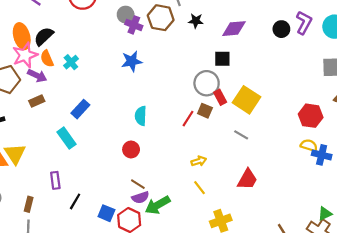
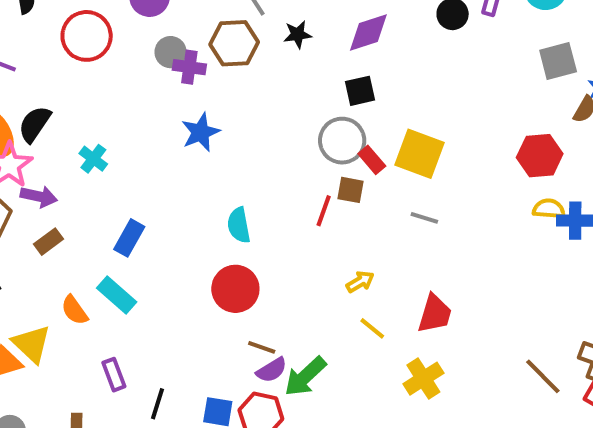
orange semicircle: (47, 59) -> (75, 310), moved
red circle: (131, 149) -> (235, 289), size x1.5
red trapezoid: (247, 179) -> (435, 314), moved

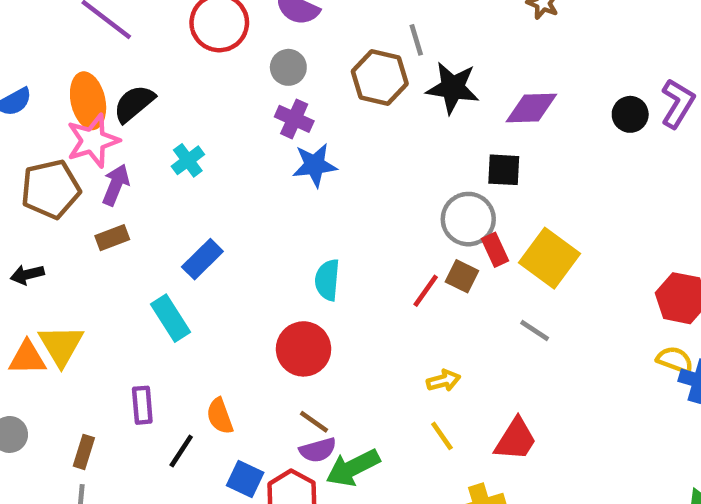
black star: (298, 34) -> (453, 88), size x1.6
gray circle: (171, 52) -> (288, 67), moved
purple cross: (189, 67) -> (294, 119), moved
purple arrow: (39, 196) -> (116, 185), turned -96
orange semicircle: (75, 310) -> (220, 416), moved

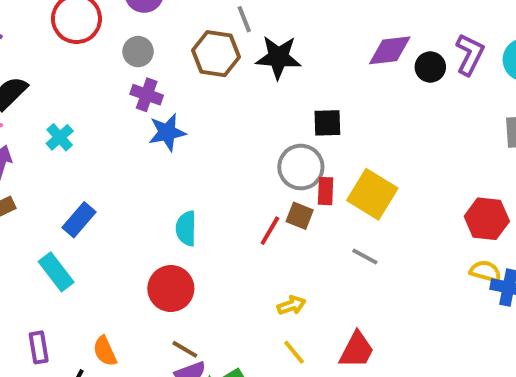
purple diamond: (531, 108) -> (390, 50), moved
red rectangle: (495, 250) -> (326, 191), turned 32

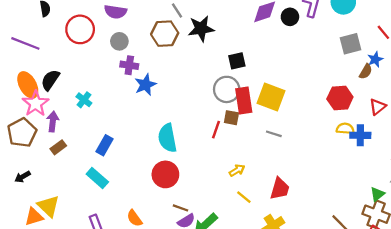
red rectangle: (326, 191) -> (244, 100), size x1.6
cyan semicircle: (186, 228) -> (167, 138), size x1.4

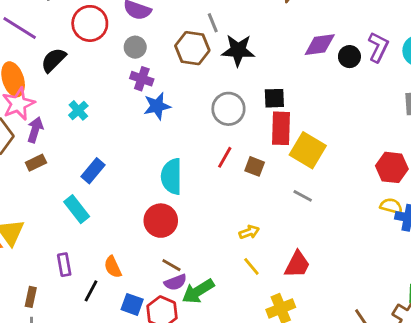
black semicircle: (50, 80) -> (53, 60), moved
gray circle: (227, 89) -> (228, 109), moved
red rectangle: (244, 100) -> (281, 128), moved
red line: (216, 130) -> (225, 157), moved

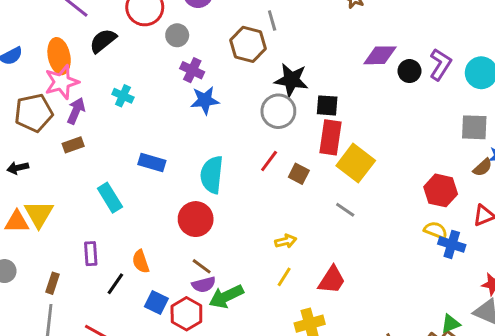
gray circle: (135, 47) -> (177, 35), moved
black star: (238, 50) -> (291, 80), moved
cyan cross: (78, 110) -> (123, 96), turned -30
blue rectangle: (93, 171) -> (152, 162), moved, turned 60
yellow line: (251, 266) -> (284, 277), turned 66

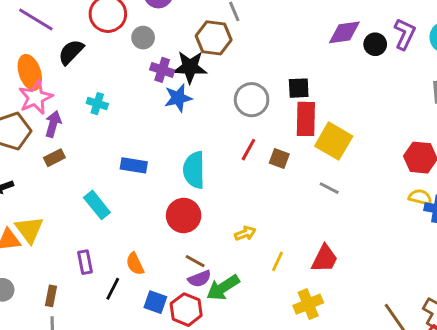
black star: (291, 80) -> (190, 67), moved
yellow arrow: (286, 241) -> (245, 233), moved

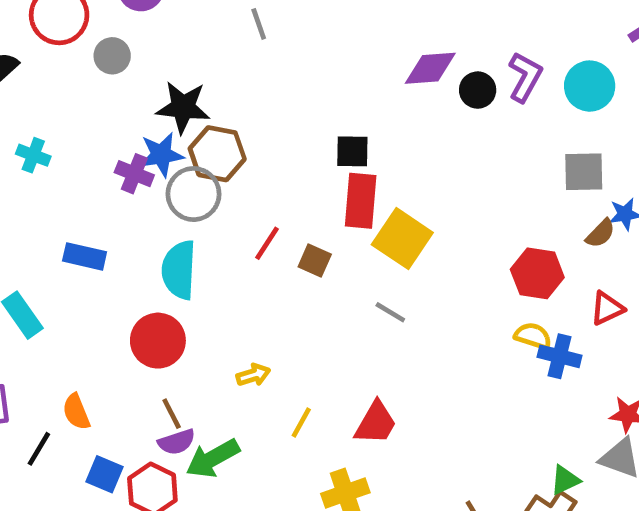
brown hexagon: (214, 38) -> (217, 154), moved
purple cross: (162, 70) -> (134, 174), moved
gray circle: (252, 100) -> (194, 194), moved
brown line: (195, 261) -> (172, 414), turned 30

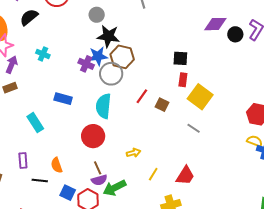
gray circle: (112, 56) -> (97, 15), moved
red rectangle: (361, 201) -> (183, 80), size x0.6
black line: (39, 449) -> (40, 180), turned 63

